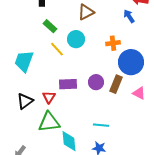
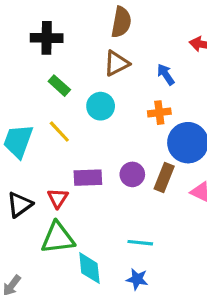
blue arrow: (129, 16) -> (166, 74), moved
yellow line: (57, 49) -> (59, 132), moved

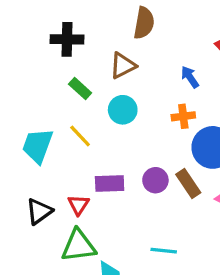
brown triangle: (116, 63) -> (123, 66), moved
brown rectangle: (164, 178) -> (188, 183), turned -56

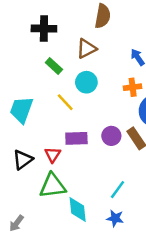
yellow line: (80, 136) -> (65, 102), moved
cyan line: (164, 251) -> (118, 190), turned -60

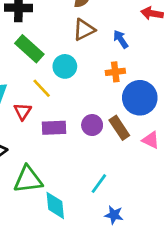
brown triangle: (86, 49) -> (84, 30), moved
green rectangle: (54, 66) -> (29, 49), size x1.5
red triangle: (53, 155) -> (23, 111), moved
blue star: (115, 218) -> (114, 215), moved

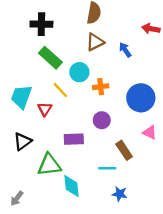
orange cross: (115, 72) -> (101, 87), moved
purple rectangle: (54, 128) -> (74, 139), moved
brown rectangle: (119, 128) -> (124, 150), moved
cyan line: (99, 184) -> (107, 168), turned 54

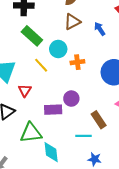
red triangle: (45, 109) -> (25, 90), moved
purple circle: (102, 120) -> (71, 99), moved

